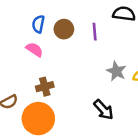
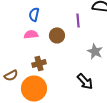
brown circle: (64, 29) -> (57, 35), moved
pink semicircle: (34, 50) -> (31, 34), turned -40

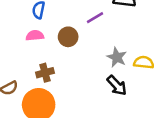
purple line: (78, 20) -> (95, 18), turned 64
black arrow: (85, 81) -> (117, 86), moved

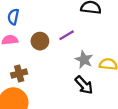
purple line: (95, 18) -> (67, 35), moved

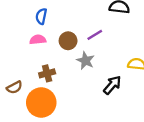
gray star: (84, 60) -> (86, 61), moved
black arrow: (84, 85) -> (112, 85), turned -96

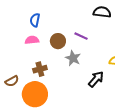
purple line: (95, 35) -> (81, 36), turned 56

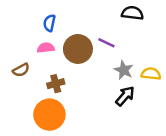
brown circle: (58, 41) -> (78, 49), size x1.5
gray star: (73, 58) -> (124, 70), moved
brown semicircle: (12, 81) -> (21, 70), moved

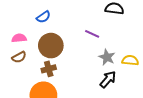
blue semicircle: (49, 23) -> (43, 17), turned -136
pink semicircle: (46, 48) -> (19, 38), moved
brown circle: (78, 49) -> (51, 46), moved

